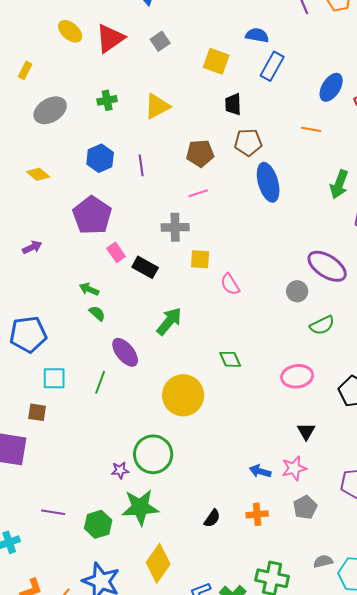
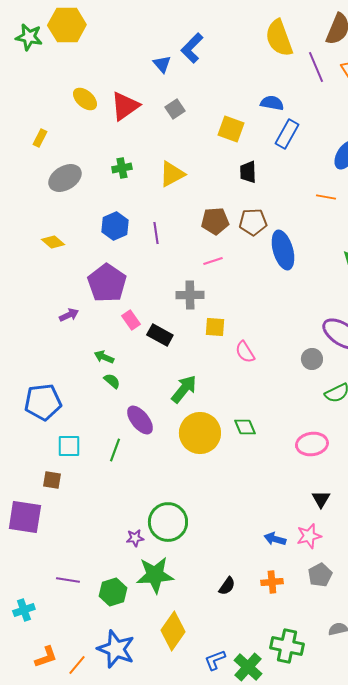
brown pentagon: (248, 142) -> (253, 222), moved
purple arrow: (32, 247) -> (69, 315), moved
yellow circle: (183, 395) -> (200, 433), moved

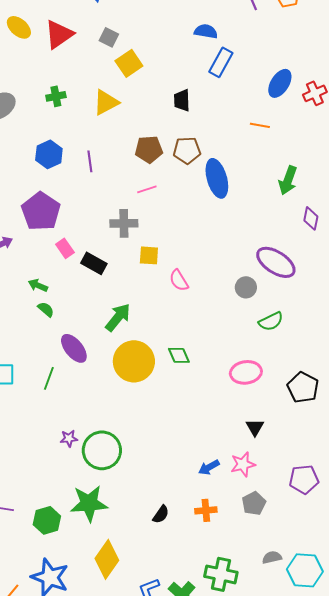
gray square: (175, 109) -> (109, 37), turned -30
yellow square: (231, 129) -> (129, 63), moved, turned 36
purple star: (135, 538) -> (69, 438), moved
blue arrow: (275, 539) -> (209, 467), turned -45

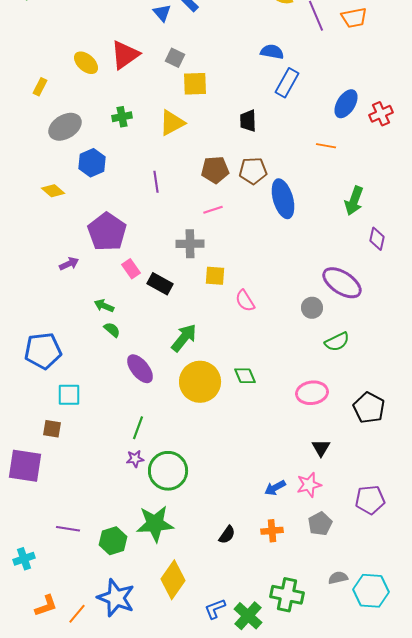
yellow ellipse: (19, 27) -> (86, 63), moved
yellow square: (129, 63) -> (195, 84), turned 32
blue hexagon: (49, 154) -> (92, 163), moved
green line: (49, 378) -> (138, 428), moved

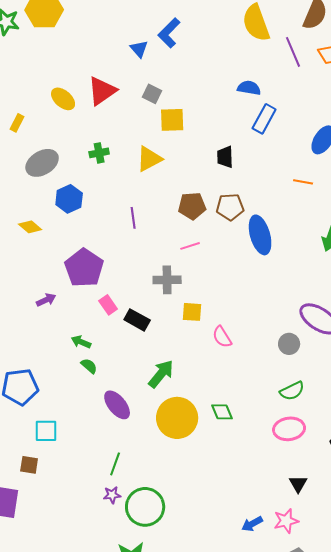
green semicircle: (337, 342) -> (292, 391), moved

